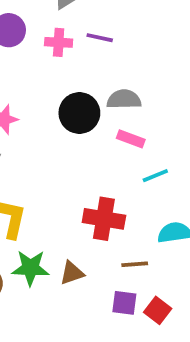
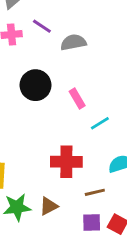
purple line: (100, 38) -> (42, 26), turned 30
gray semicircle: (124, 99) -> (73, 42), moved
pink rectangle: (131, 139) -> (77, 99), turned 48

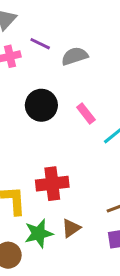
red cross: (66, 162) -> (52, 184), moved

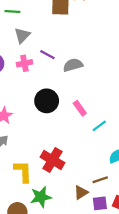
red cross: (52, 184) -> (52, 160), turned 35
brown triangle: (71, 228) -> (81, 193), moved

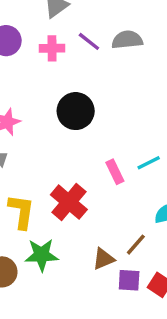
gray semicircle: (73, 65) -> (127, 40), moved
pink rectangle: (80, 108) -> (115, 172), moved
brown line: (100, 180) -> (136, 245), turned -40

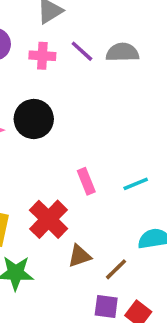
black circle: (76, 111) -> (34, 119), moved
pink rectangle: (115, 172) -> (86, 181), moved
brown triangle: (103, 259) -> (79, 256), moved

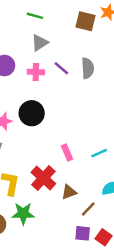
gray semicircle: (122, 52) -> (88, 68), turned 90
brown triangle: (79, 256) -> (69, 192), moved

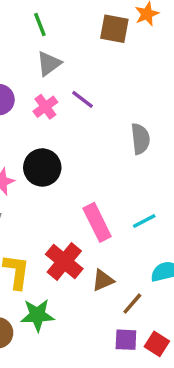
green line: (35, 16) -> (40, 25), turned 56
gray semicircle: (88, 68) -> (140, 139), moved
pink cross: (36, 72) -> (45, 107), turned -35
pink rectangle: (67, 152) -> (97, 222), size x1.5

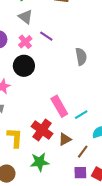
gray triangle: (49, 64) -> (26, 17), turned -42
black circle: (42, 167) -> (24, 66), moved
cyan line: (144, 221) -> (81, 115), moved
green star: (37, 315) -> (40, 162), moved

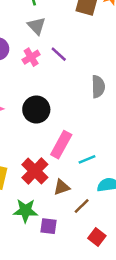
black circle: (24, 66) -> (36, 109), moved
pink rectangle: (59, 106) -> (61, 145), turned 50
purple square: (80, 173) -> (49, 226), moved

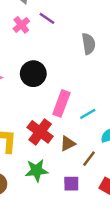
purple square: (49, 226) -> (71, 184), moved

